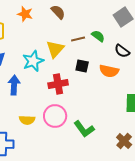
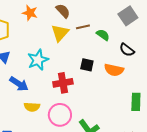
brown line: (78, 39) -> (83, 27), moved
yellow triangle: (55, 49) -> (60, 33), moved
blue arrow: (14, 85) -> (19, 84), turned 120
yellow semicircle: (27, 120) -> (32, 107), moved

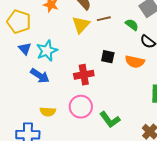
green semicircle: (103, 35) -> (132, 25), moved
cyan star: (38, 60) -> (47, 51), moved
yellow semicircle: (32, 107) -> (48, 112), moved

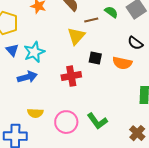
yellow triangle: (81, 25) -> (76, 36), moved
green semicircle: (132, 25) -> (111, 12), moved
blue arrow: (40, 76) -> (27, 77), turned -48
pink circle: (81, 107) -> (66, 122), moved

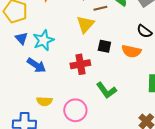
blue arrow: (27, 77) -> (36, 65), turned 48
green L-shape: (97, 121) -> (106, 90), moved

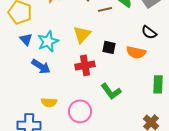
yellow triangle: (85, 24) -> (82, 34), moved

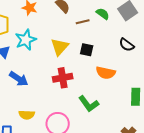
cyan star: (48, 41) -> (26, 40), moved
black square: (109, 47) -> (87, 50), moved
orange semicircle: (136, 52) -> (106, 73), moved

